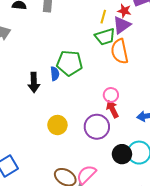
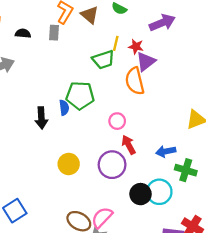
red star: (124, 11) -> (136, 47), moved
purple triangle: (122, 25) -> (146, 61), moved
green trapezoid: (105, 37) -> (103, 60), moved
pink circle: (111, 95) -> (117, 121), moved

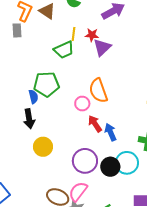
orange semicircle: (135, 81) -> (98, 91), moved
black arrow: (41, 118) -> (29, 119), moved
blue arrow: (166, 151) -> (110, 132), moved, turned 84
purple circle: (112, 165) -> (85, 161), moved

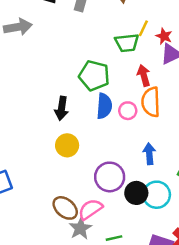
blue semicircle: (33, 97) -> (104, 106), moved, size x1.5
red arrow: (95, 124) -> (144, 76), moved

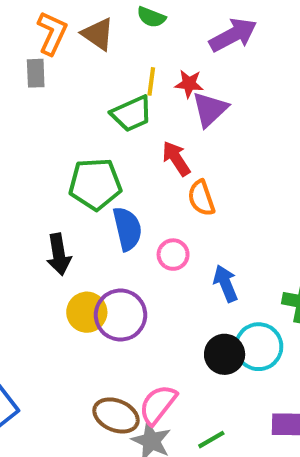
orange semicircle: (151, 102) -> (201, 198), size x0.7
pink circle: (128, 111) -> (173, 255), moved
purple circle: (110, 177) -> (121, 315), moved

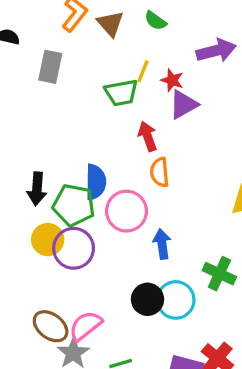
gray rectangle: (36, 73) -> (50, 67), moved, size x1.4
green pentagon: (95, 184) -> (74, 205), moved
pink circle: (173, 255) -> (126, 211), size x1.6

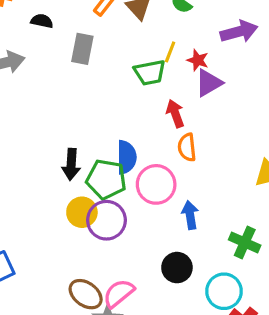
cyan circle: (176, 300) -> (224, 291), moved

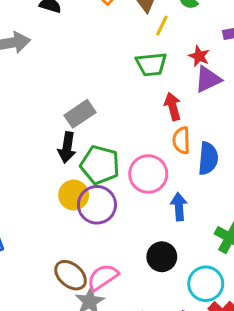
gray rectangle: (82, 49) -> (80, 114), moved, turned 40
yellow line: (170, 52) -> (162, 26), moved
blue semicircle: (127, 157) -> (208, 158), moved

